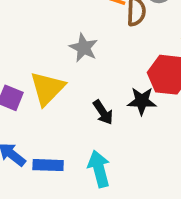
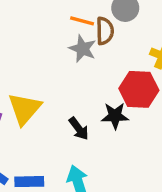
gray star: (84, 48) -> (83, 49), moved

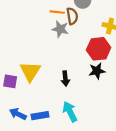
black star: (115, 116) -> (97, 71), moved
black arrow: (79, 129) -> (65, 78), turned 40

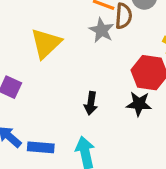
yellow triangle: (30, 71) -> (46, 43), moved

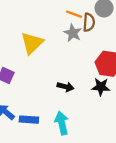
black arrow: (91, 103) -> (65, 87), turned -84

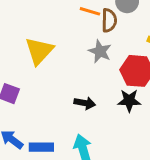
gray star: (73, 33) -> (100, 51), moved

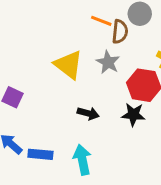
yellow triangle: (39, 51) -> (68, 65), moved, turned -40

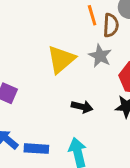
orange line: (101, 21) -> (92, 15), turned 54
yellow triangle: (68, 65) -> (61, 59), turned 44

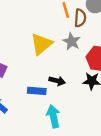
blue rectangle: (36, 149) -> (37, 91), moved

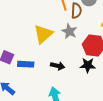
blue rectangle: (37, 91) -> (26, 64), moved

